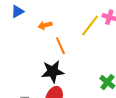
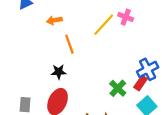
black star: (53, 71) -> (59, 72), size x0.6

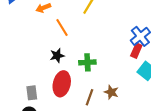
green cross: (118, 88) -> (87, 62), moved, turned -35

